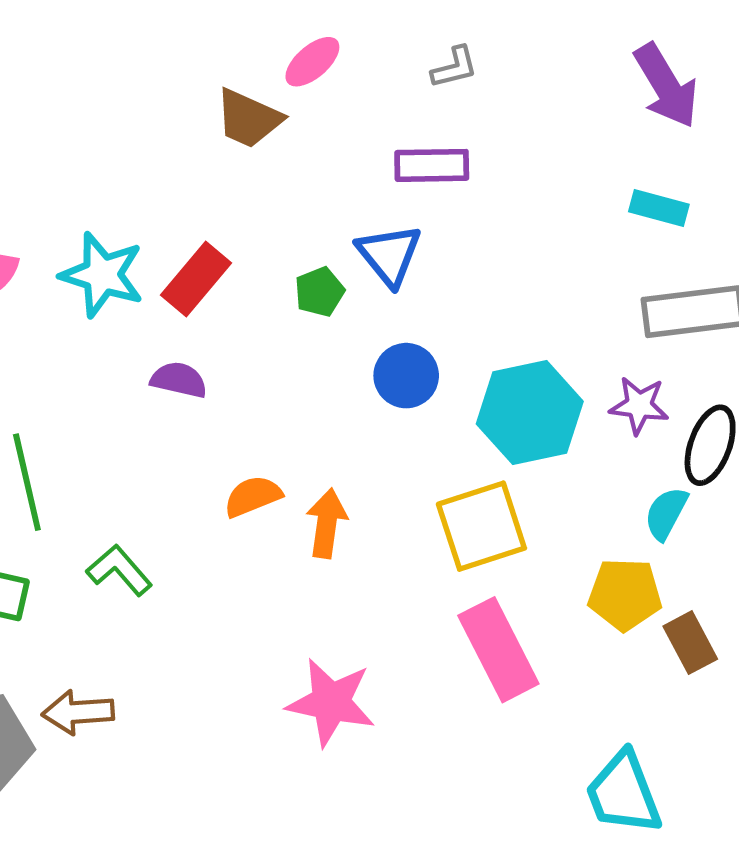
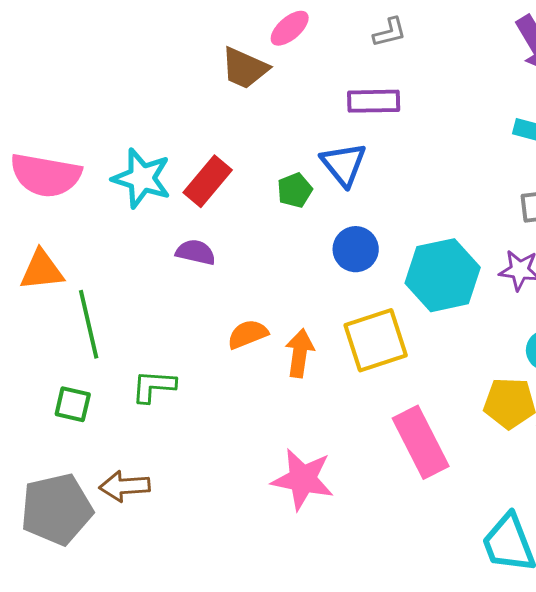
yellow square: (481, 526) -> (376, 340), moved
green L-shape: (119, 570) -> (154, 386), turned -45

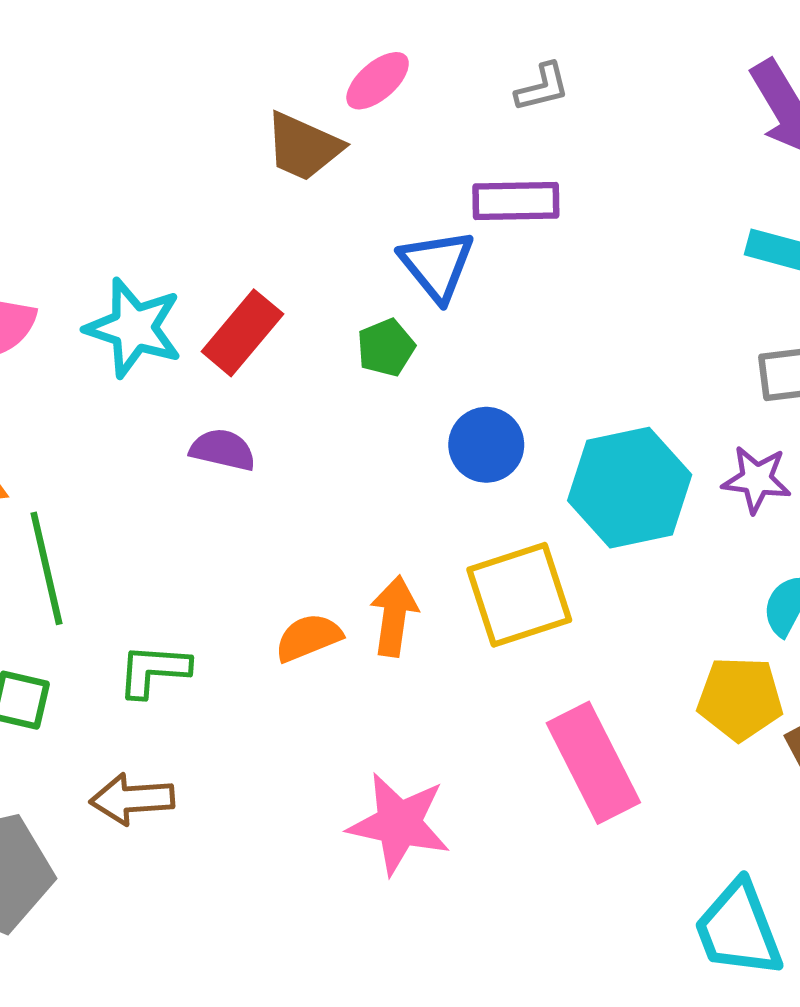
blue triangle: (344, 164) -> (437, 265), moved
orange semicircle: (248, 334) -> (308, 638), moved
brown arrow: (125, 486) -> (132, 799), moved

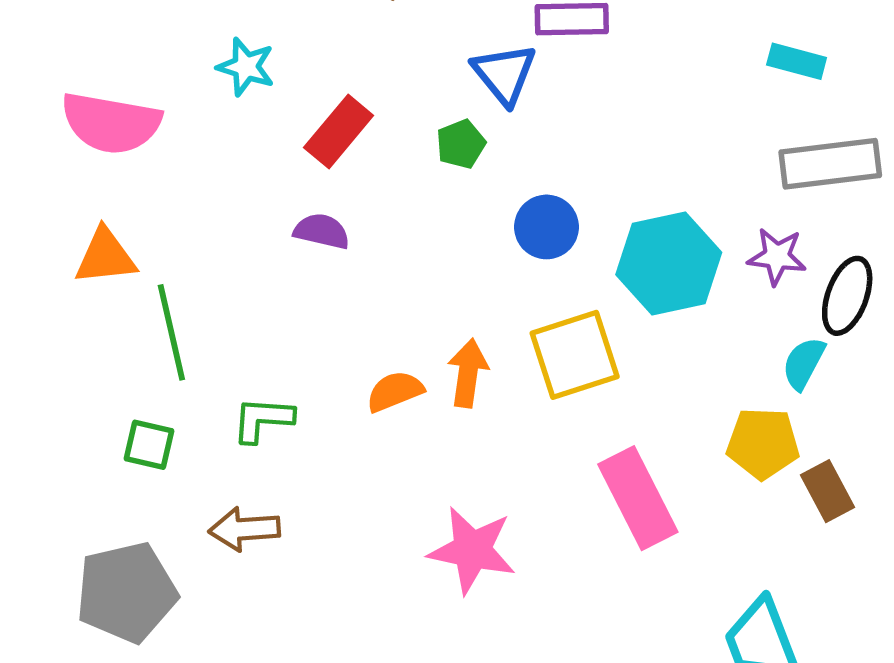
cyan star: (134, 328) -> (246, 67), moved, size x0.7

